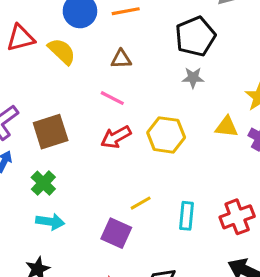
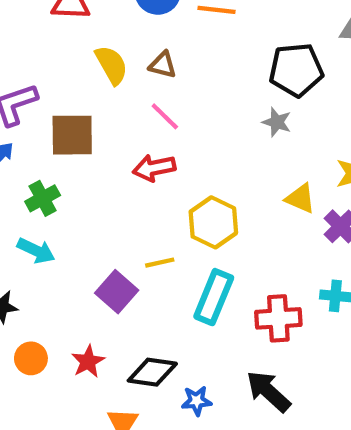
yellow semicircle: (62, 51) -> (112, 65), moved
brown triangle: (121, 59) -> (163, 65), moved
yellow hexagon: (166, 135) -> (213, 222), moved
cyan rectangle: (186, 216) -> (214, 297), size x1.4

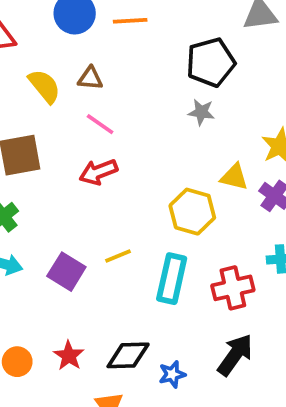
yellow hexagon: (213, 222) -> (192, 212), moved
purple square: (117, 292) -> (66, 272), moved
black arrow: (268, 391) -> (235, 355), turned 93

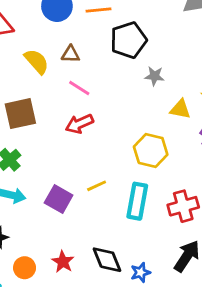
black pentagon: (211, 62) -> (128, 40), moved
yellow triangle: (234, 177) -> (180, 109), moved
black diamond: (128, 355) -> (107, 260), turned 72

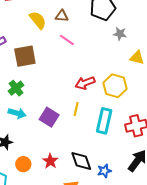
red arrow: (79, 124) -> (85, 83), moved
yellow line: (97, 186) -> (76, 109), turned -56

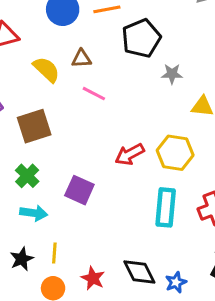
yellow line: (76, 109) -> (54, 253), moved
purple square: (49, 117) -> (79, 190), moved

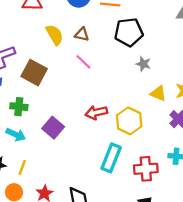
brown square: (34, 126) -> (34, 73), turned 30
green cross: (27, 176) -> (19, 107), turned 36

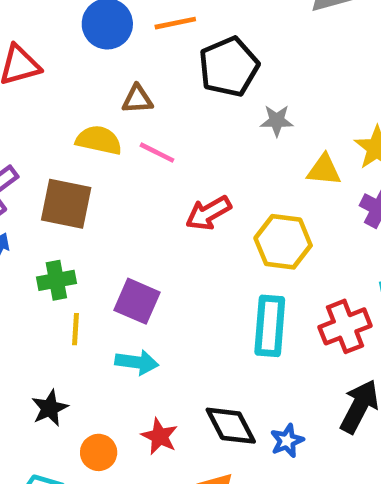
yellow semicircle: (55, 35) -> (99, 140), moved, turned -30
red arrow: (96, 113) -> (208, 213), moved
cyan arrow: (16, 135) -> (137, 362), moved
yellow line: (22, 167) -> (75, 329), moved

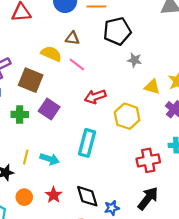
purple square: (137, 301) -> (49, 109), moved
cyan rectangle: (270, 326) -> (87, 143), moved
yellow line: (75, 329) -> (26, 157), moved

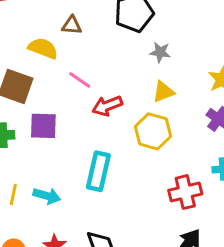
pink line: (77, 64) -> (80, 80), moved
yellow triangle: (152, 87) -> (163, 92), moved, turned -35
purple square: (49, 109) -> (43, 126), turned -30

